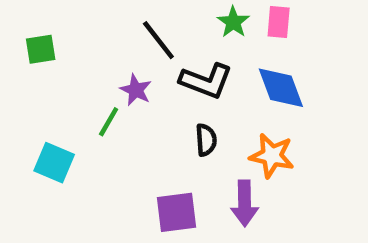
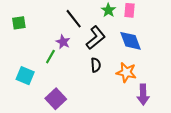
black L-shape: (206, 81) -> (96, 38), turned -60
purple arrow: (245, 203) -> (143, 95), moved
purple square: (177, 212) -> (56, 99), moved, turned -36

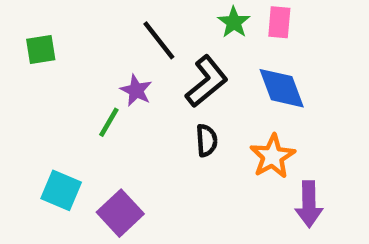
orange star: (126, 72) -> (272, 156), turned 30
cyan square: (25, 76) -> (61, 190), moved

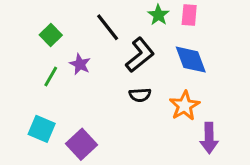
green square: (41, 50) -> (51, 35), moved, turned -35
purple star: (136, 90) -> (80, 64), moved
green line: (109, 122) -> (51, 77), moved
black semicircle: (207, 140) -> (140, 95), turned 90

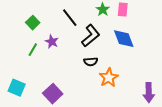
orange star: (185, 106) -> (109, 78), moved
cyan square: (42, 129) -> (17, 88), moved
purple arrow: (209, 138) -> (149, 93), moved

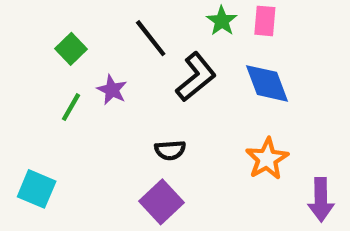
black semicircle: (91, 62) -> (170, 150), moved
orange star: (109, 78) -> (267, 159), moved
purple square: (53, 94) -> (161, 202), moved

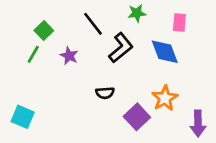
green star: (222, 21) -> (137, 13), turned 30
pink rectangle: (265, 21) -> (179, 22), moved
green line: (71, 107) -> (33, 54), moved
purple square: (161, 202) -> (137, 117), moved

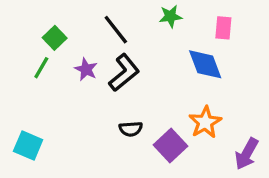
black L-shape: (121, 48) -> (124, 73), moved
black semicircle: (105, 93) -> (131, 129), moved
purple arrow: (198, 123) -> (247, 154), turned 30

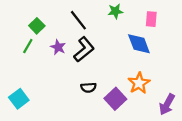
cyan square: (28, 145) -> (19, 99), turned 30

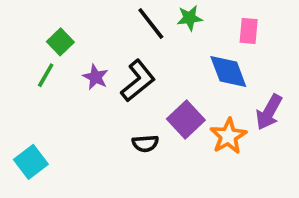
black line: (78, 20) -> (151, 24), moved
purple square: (115, 99) -> (186, 119), moved
purple arrow: (167, 104) -> (269, 112), moved

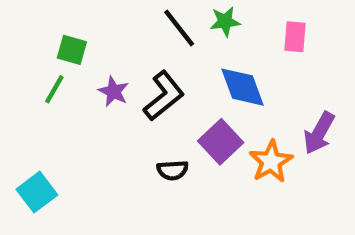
green square: (60, 42) -> (72, 50), turned -30
blue diamond: (228, 72) -> (243, 87), moved

